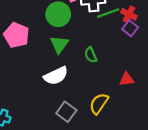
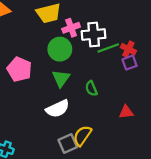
purple square: (130, 28) -> (130, 63), turned 32
yellow semicircle: (99, 104) -> (82, 136), moved
gray square: (66, 112) -> (68, 144), turned 30

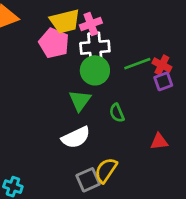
pink cross: (71, 28) -> (91, 24), moved
white cross: (94, 35) -> (95, 47), moved
green circle: (60, 49) -> (95, 70), moved
pink pentagon: (19, 69) -> (54, 43), moved

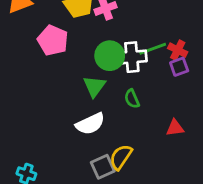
pink pentagon: (54, 43) -> (53, 40), moved
white cross: (95, 47) -> (132, 57), moved

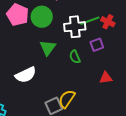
green circle: (110, 56) -> (42, 17), moved
purple square: (179, 67) -> (97, 45), moved
white semicircle: (90, 124) -> (26, 75), moved

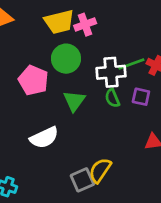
pink pentagon: (18, 15) -> (33, 80), moved
purple square: (97, 45) -> (141, 97), turned 32
green semicircle: (75, 57) -> (112, 98), moved

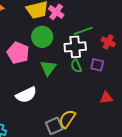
pink cross: (85, 25) -> (56, 12), turned -35
green line: (131, 64) -> (83, 31), moved

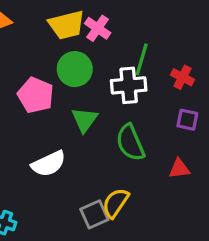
green line: (83, 31) -> (142, 59), turned -54
purple square: (97, 65) -> (187, 120), moved
green semicircle: (76, 66) -> (130, 143), moved, size x1.6

